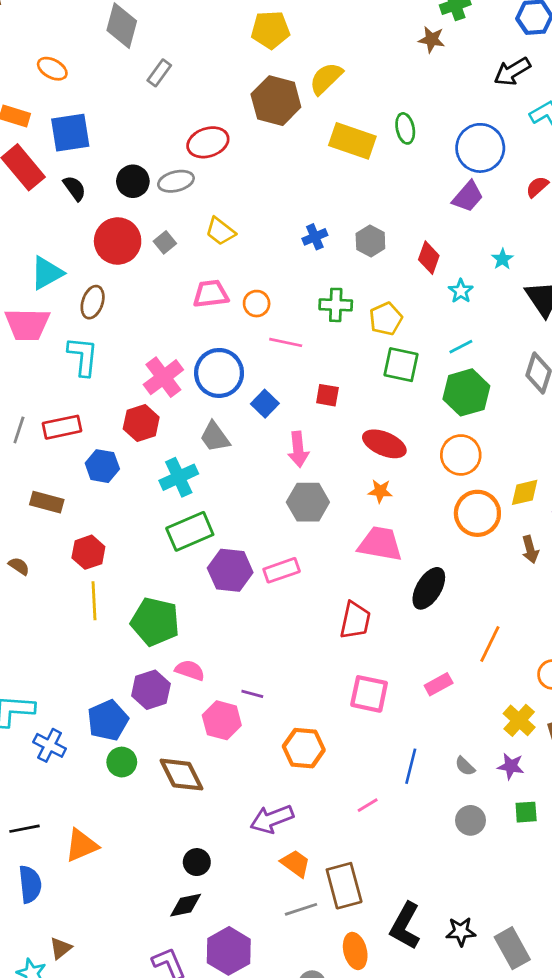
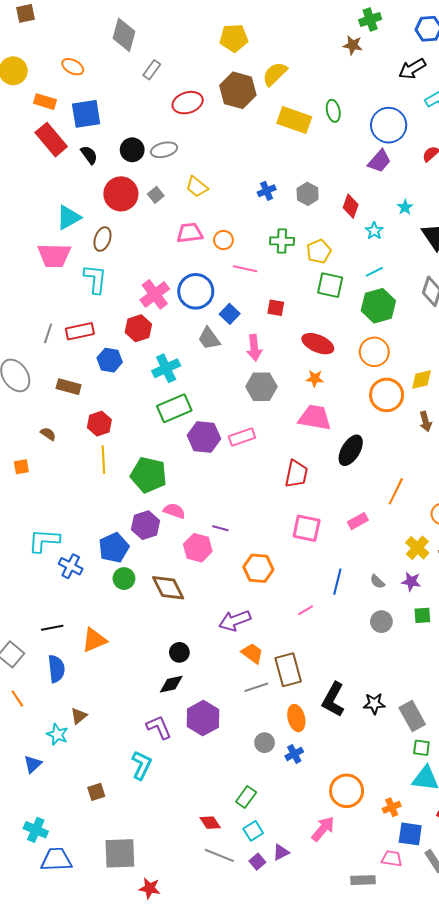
red ellipse: (208, 142) -> (188, 103), moved
gray trapezoid: (215, 437) -> (209, 339), moved

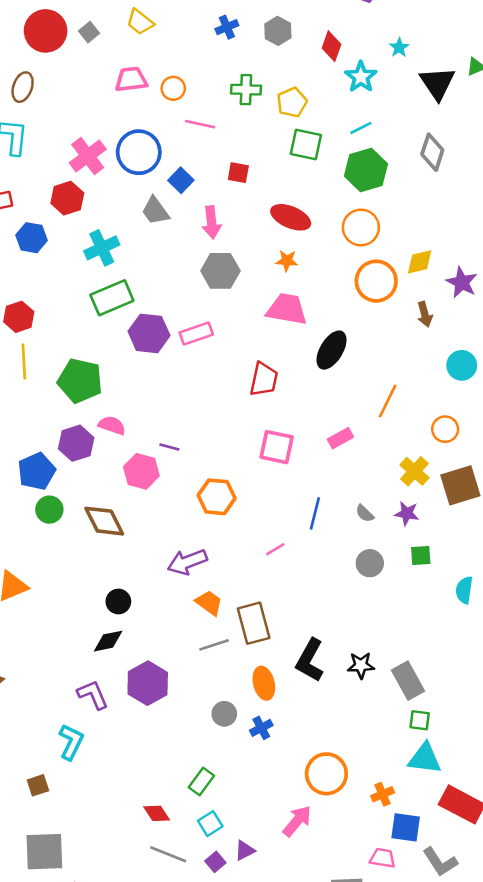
cyan star: (374, 231) -> (361, 77), size x1.4
brown square: (96, 792) -> (38, 785), moved

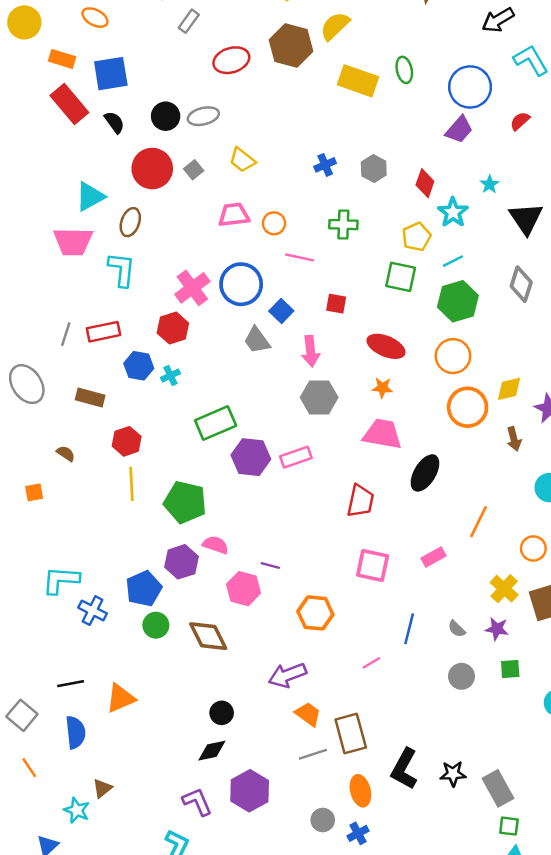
yellow pentagon: (292, 102) -> (416, 237), moved
cyan cross: (102, 248) -> (170, 376), moved, size x0.6

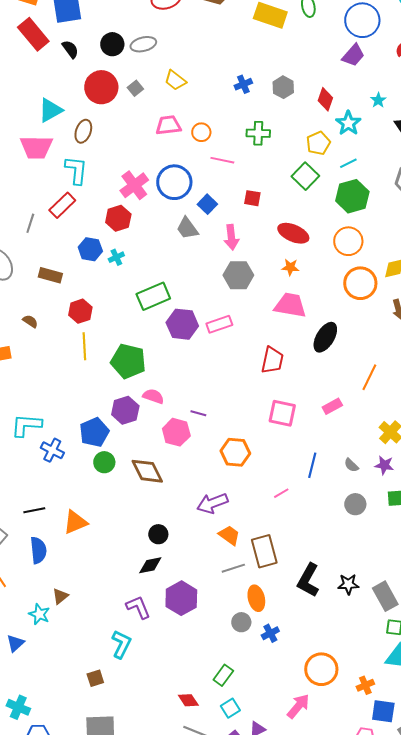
green square: (401, 277) -> (305, 176), turned 32
red rectangle: (103, 332) -> (62, 205), moved, turned -32
orange ellipse: (360, 791) -> (256, 598), moved

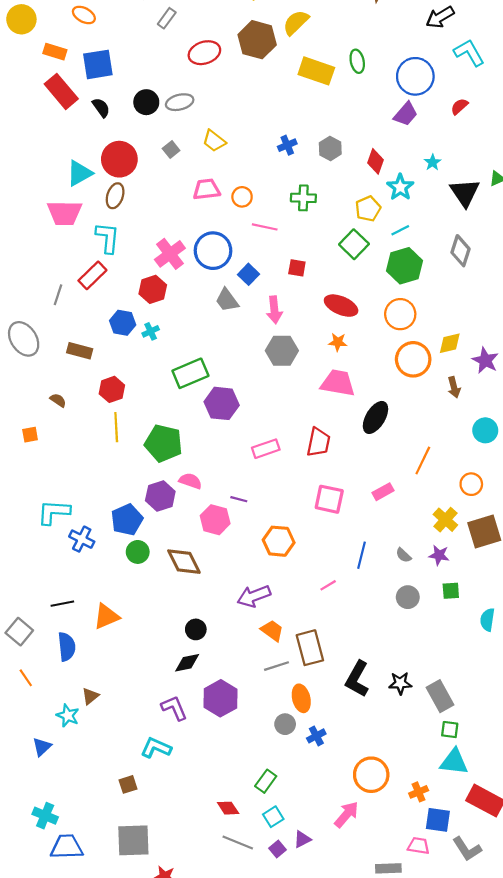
red circle: (101, 87) -> (119, 159), moved
pink rectangle: (219, 324) -> (266, 449), moved
cyan L-shape: (121, 644) -> (156, 748), turned -92

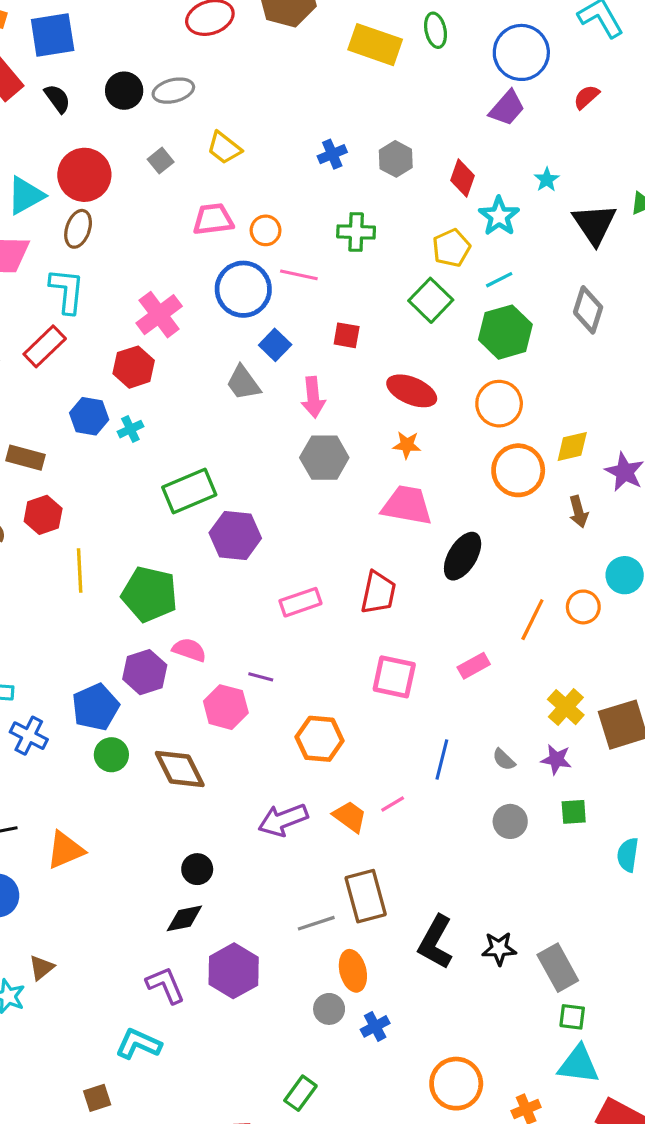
blue circle: (213, 251) -> (243, 289), moved
red hexagon: (112, 389) -> (43, 515), moved
orange circle: (471, 484) -> (583, 607), moved
orange trapezoid: (272, 631) -> (350, 817), moved

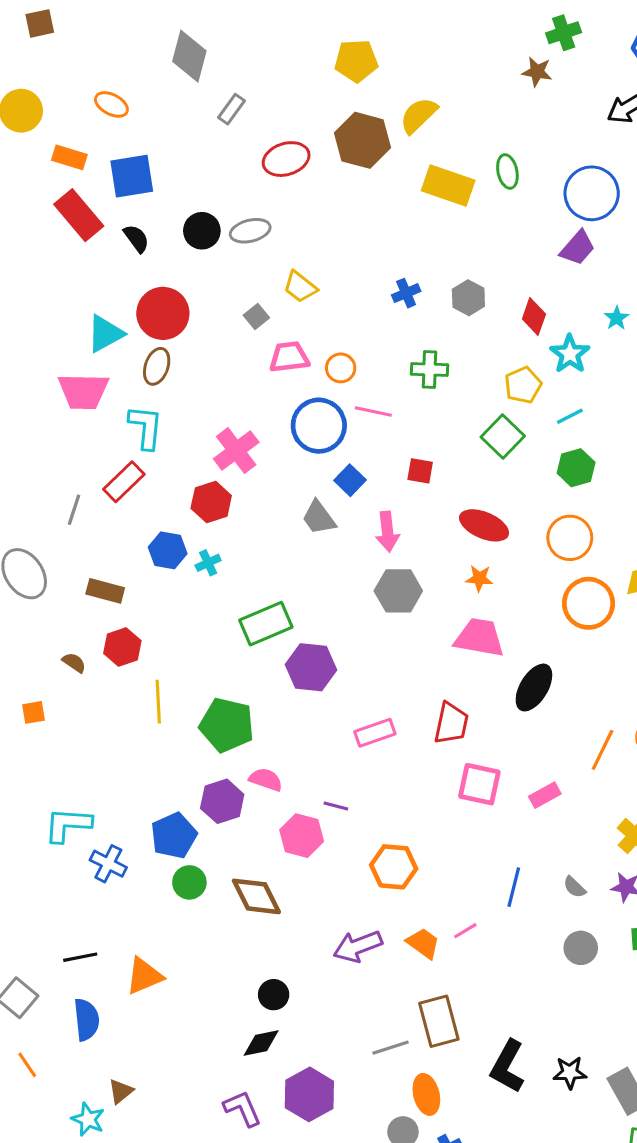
gray square: (161, 161) -> (256, 316), moved
green hexagon: (505, 332) -> (576, 468), size x0.7
pink square: (394, 677) -> (479, 784), moved

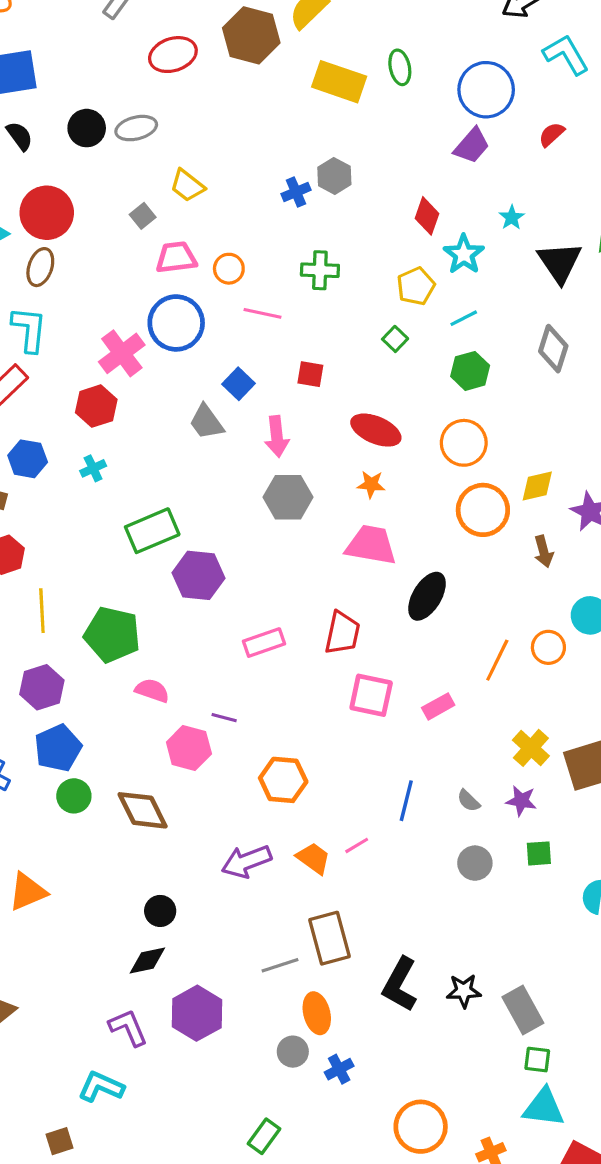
gray hexagon: (468, 298) -> (334, 176), moved
blue circle: (319, 426) -> (176, 323), moved
green square: (503, 437) -> (395, 339), size x0.6
blue hexagon: (168, 550) -> (28, 459), moved
purple hexagon: (222, 801) -> (42, 687), moved

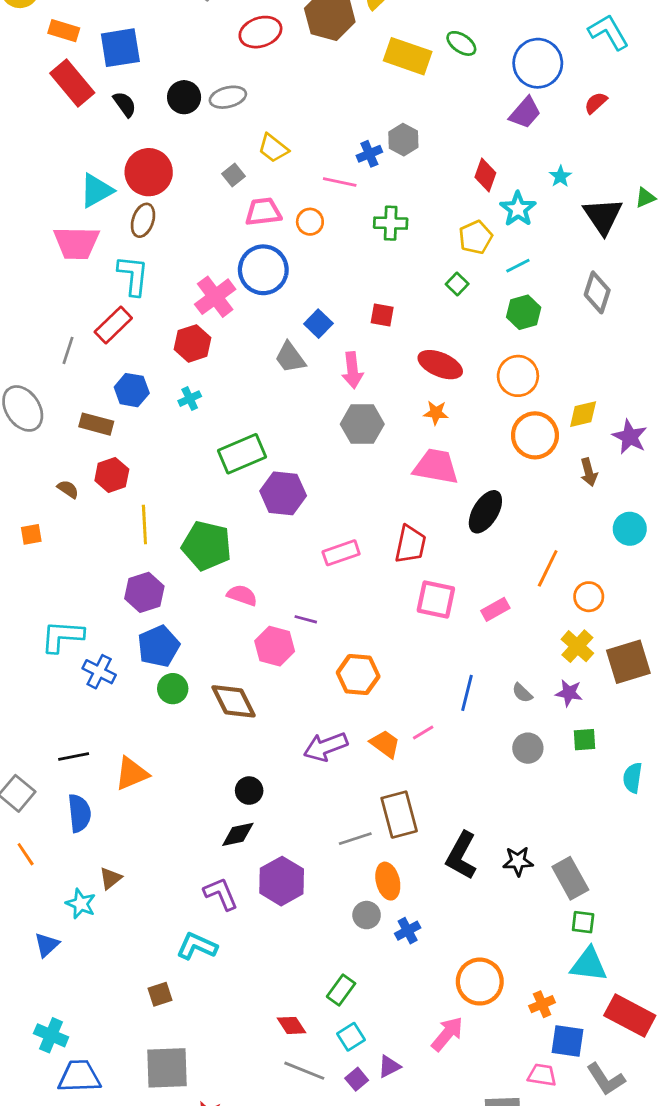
green ellipse: (400, 67) -> (461, 43), turned -44
pink line: (262, 313) -> (340, 182), moved
orange circle: (548, 647) -> (589, 597), moved

